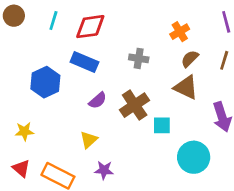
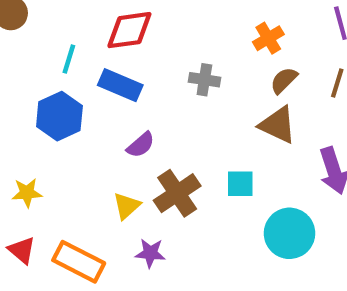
cyan line: (53, 21) -> (69, 59), moved
brown cross: (135, 105) -> (177, 193), moved

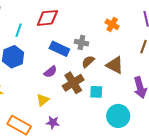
orange cross: (268, 38) -> (112, 24), turned -32
brown semicircle: (284, 80) -> (88, 62), moved
blue rectangle: (120, 85) -> (59, 49), moved
brown cross: (177, 193) -> (73, 83), moved

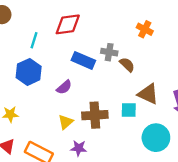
brown semicircle: (88, 62) -> (127, 65), moved, turned 88
brown triangle: (115, 65) -> (148, 94), moved
purple semicircle: (50, 72) -> (64, 87), moved
brown cross: (73, 83) -> (95, 115), moved, turned 30

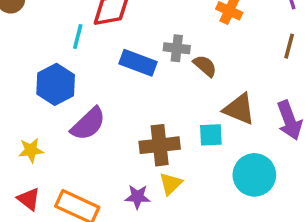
cyan line: (34, 40) -> (78, 36), moved
purple semicircle: (64, 87) -> (88, 124), moved, size x1.5
yellow triangle: (66, 122) -> (171, 184), moved

